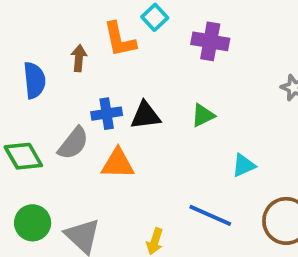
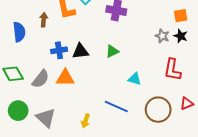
gray semicircle: (73, 143) -> (41, 79), moved
cyan triangle: (244, 165) -> (135, 79), turned 40

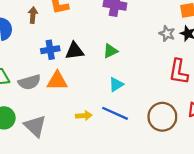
gray semicircle: (41, 79) -> (29, 82), turned 36
cyan triangle: (135, 79) -> (116, 84), moved, turned -48
yellow arrow: (86, 121) -> (84, 116), moved, turned -112

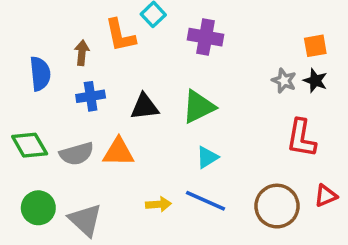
blue cross: (50, 50) -> (91, 96), moved
green triangle: (110, 51) -> (199, 107), size x1.5

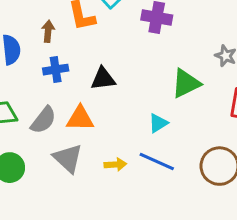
green triangle: (199, 107) -> (186, 83), moved
gray semicircle: (77, 154) -> (43, 120), turned -36
gray triangle: (85, 220) -> (68, 158), moved

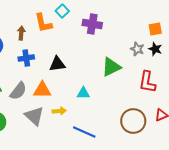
cyan triangle: (158, 123) -> (83, 93), moved, turned 32
blue line: (157, 161) -> (84, 132), moved
yellow arrow: (115, 165) -> (59, 111), moved

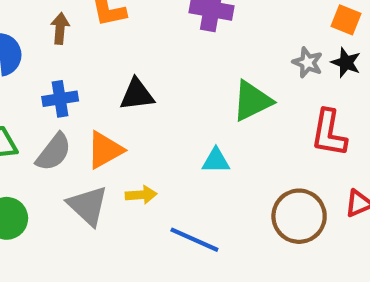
orange square: (155, 29) -> (346, 20), turned 32
blue cross: (26, 58) -> (60, 99), moved
orange triangle: (42, 90) -> (105, 150), turned -30
cyan triangle: (83, 93) -> (216, 161), moved

